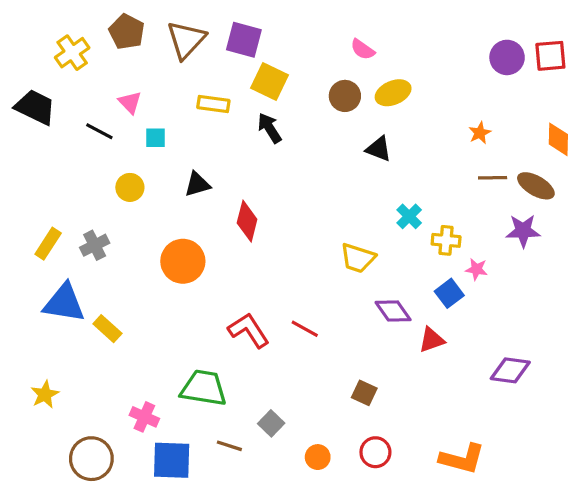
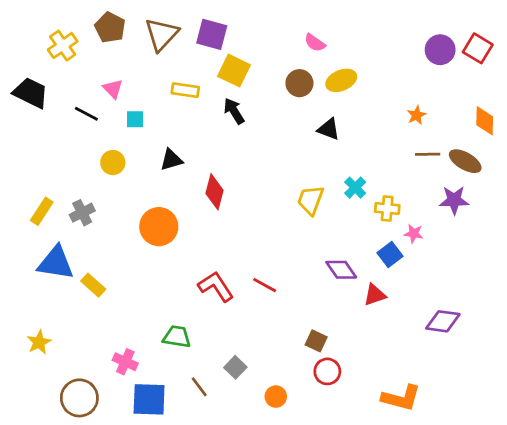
red square: (550, 56) -> (478, 48), turned 36
yellow trapezoid: (358, 258) -> (311, 200), moved, turned 92
green trapezoid: (204, 388) -> (177, 337), size x0.7
brown line: (229, 446) -> (199, 387), turned 35
red circle: (375, 452) -> (327, 371), moved

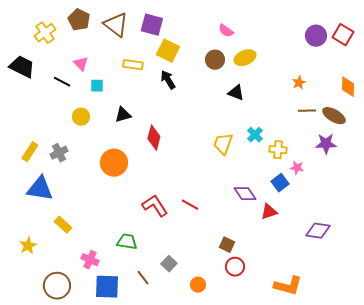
brown triangle: (162, 34) -> (116, 25), turned -36
yellow rectangle: (93, 285) -> (63, 225), moved

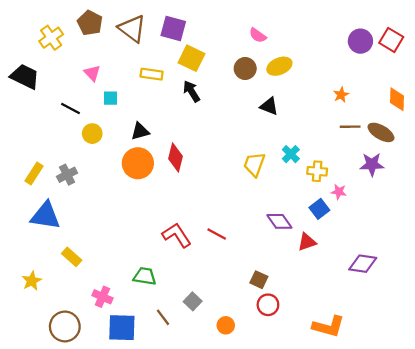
black line: (62, 82) -> (71, 108), moved
orange circle: (114, 163) -> (138, 163), moved

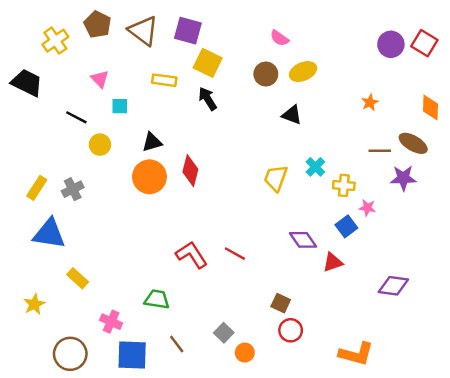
brown line: (350, 127) -> (380, 151), moved
gray square: (193, 301) -> (224, 333), moved

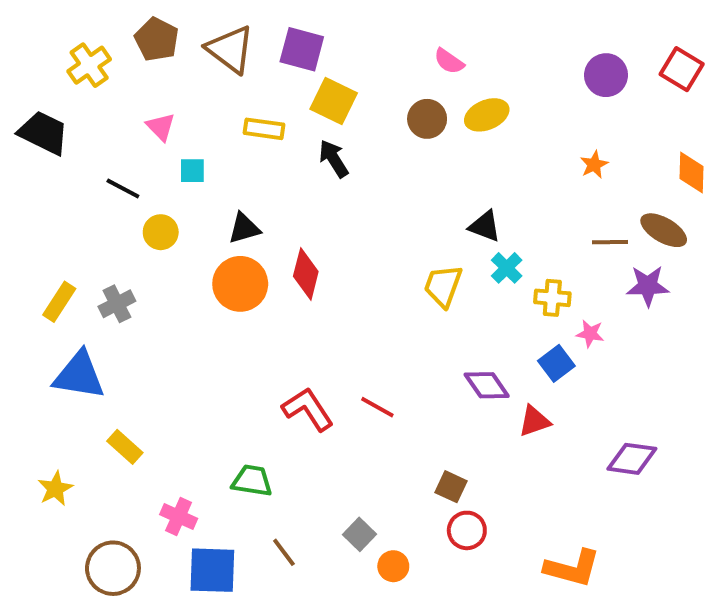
purple circle: (391, 44) -> (606, 75), moved
black triangle: (292, 115) -> (485, 226), moved

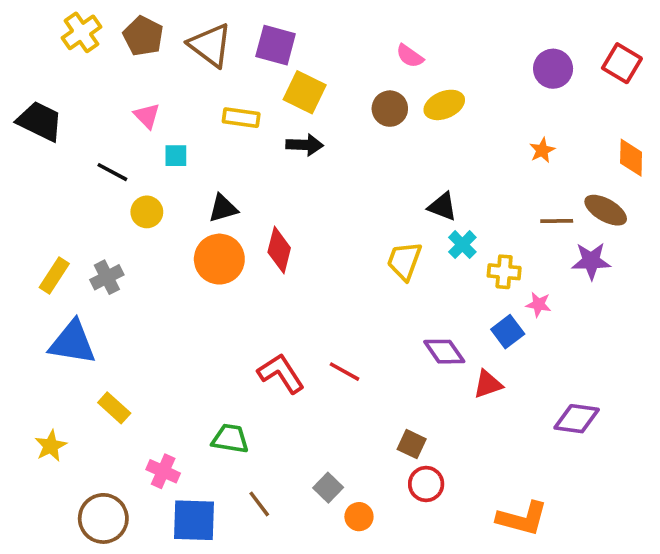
yellow cross: (89, 65) -> (82, 32), moved
black arrow: (334, 159) -> (305, 145), turned 124

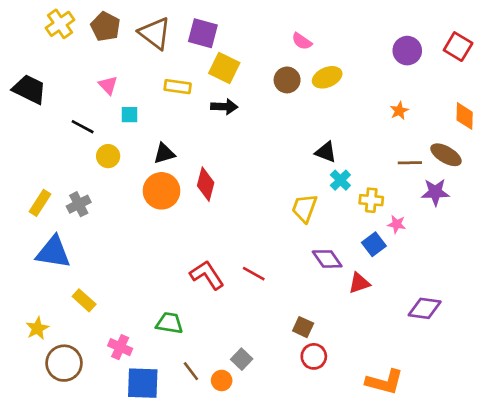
yellow trapezoid: (404, 261) -> (304, 208), moved
orange circle: (359, 517) -> (222, 380), moved
brown circle: (103, 518) -> (64, 363), moved

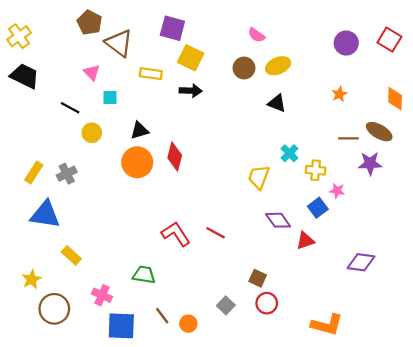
yellow cross: (60, 24) -> (19, 36), moved
brown triangle: (155, 33) -> (119, 43), moved
black triangle: (326, 152) -> (277, 103), moved
gray square: (242, 359) -> (226, 305), moved

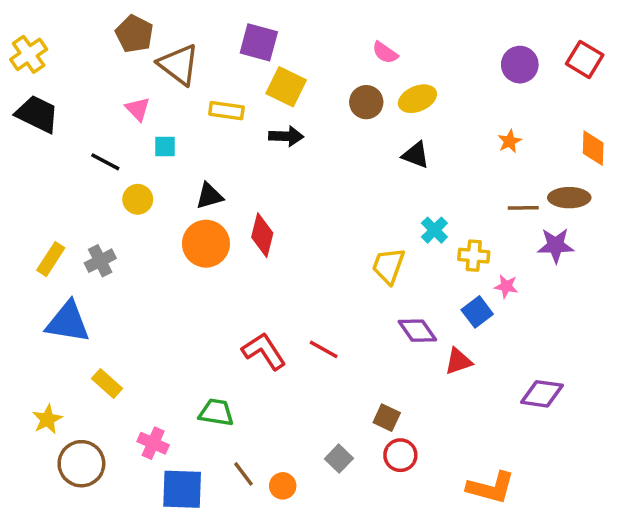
brown ellipse: (379, 132) -> (569, 198), turned -30

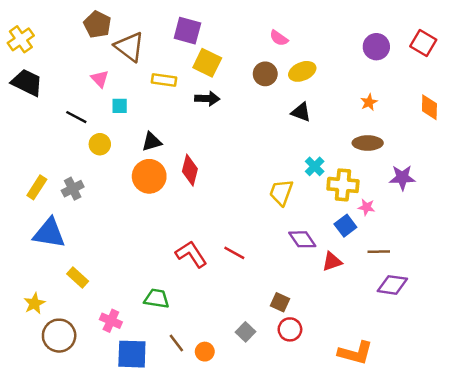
brown ellipse: (569, 198) -> (368, 143), moved
brown line: (523, 208) -> (379, 252), moved
yellow cross: (474, 256) -> (343, 185), size x1.4

